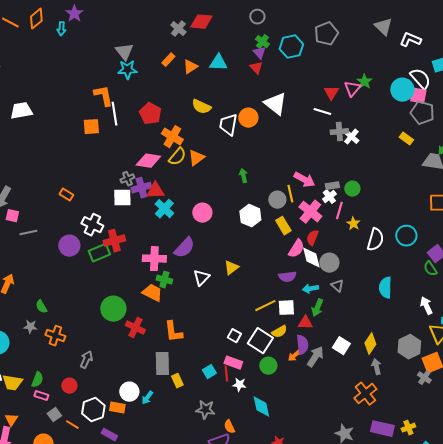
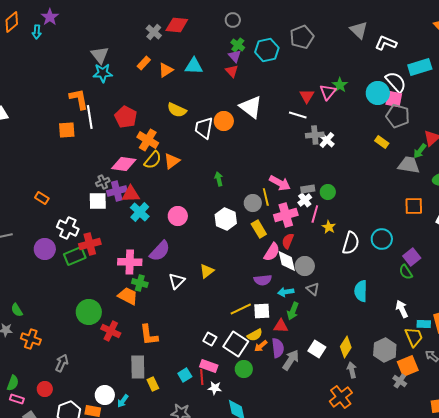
pink cross: (310, 212) -> (286, 215), turned 35
orange arrow: (294, 356) -> (261, 346), moved

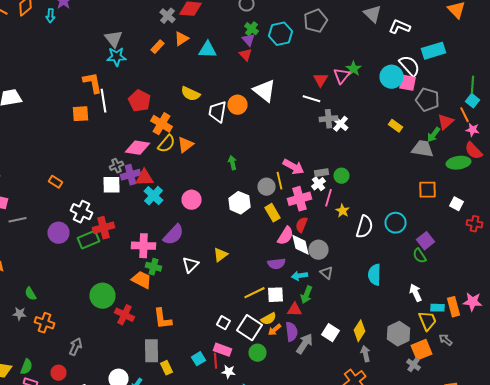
orange triangle: (166, 70) -> (182, 39), moved
gray pentagon: (398, 116) -> (428, 100), moved

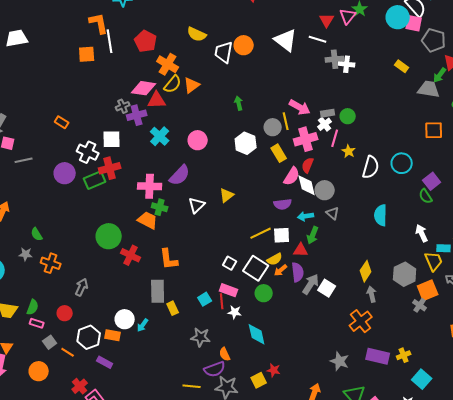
white triangle: (264, 91) -> (286, 40), moved
white cross: (340, 124) -> (347, 64), turned -35
red triangle: (144, 178) -> (157, 100), moved
white square: (112, 185) -> (112, 139), moved
white square: (330, 333) -> (327, 288), moved

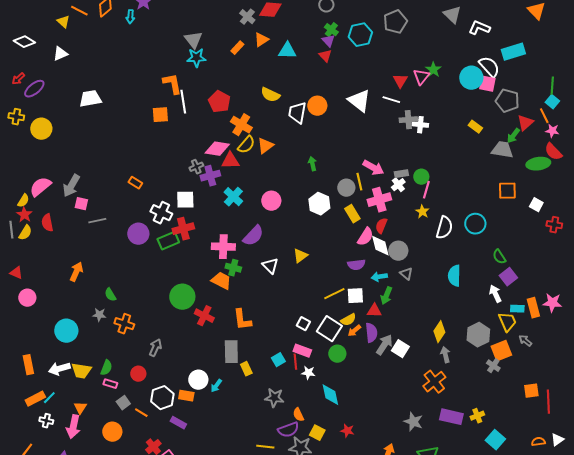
pink line: (335, 138) -> (426, 190), moved
purple square: (432, 181) -> (508, 277), moved
white triangle: (197, 205) -> (270, 266), turned -30
yellow square: (259, 380) -> (317, 433), moved, turned -35

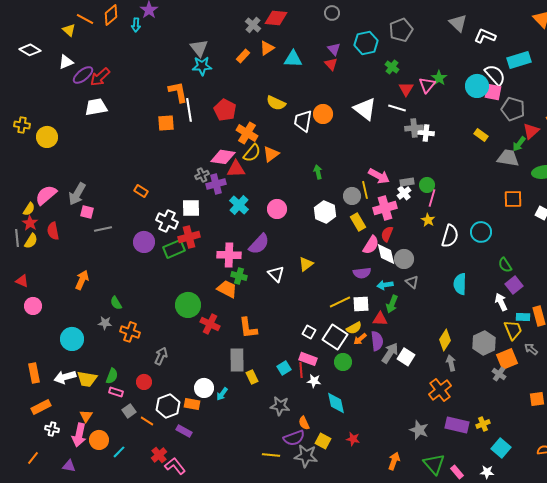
green cross: (331, 30) -> (392, 67), moved
red arrow: (18, 79) -> (100, 77), moved, size x1.5
purple ellipse: (34, 89) -> (83, 75), moved
cyan line: (49, 398) -> (119, 452), moved
orange circle: (112, 432) -> (99, 440), moved

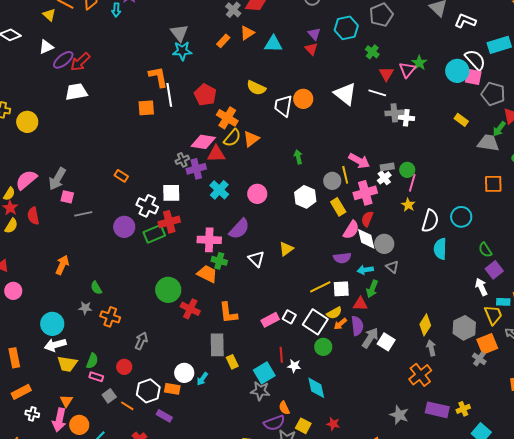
cyan semicircle: (460, 284) -> (440, 249), moved
pink rectangle: (308, 359) -> (270, 320), moved, turned -48
cyan square: (284, 368) -> (264, 373), moved, size x1.5
white arrow: (65, 377) -> (55, 345), moved

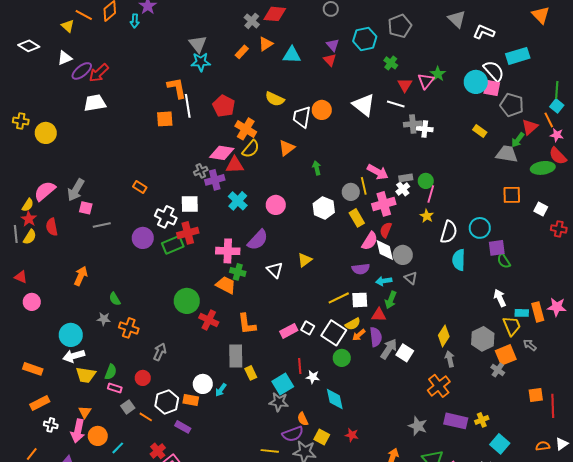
orange triangle: (251, 139) -> (287, 148), moved
purple square: (494, 270) -> (497, 248), moved, turned 30
orange rectangle: (14, 358) -> (33, 369), turned -60

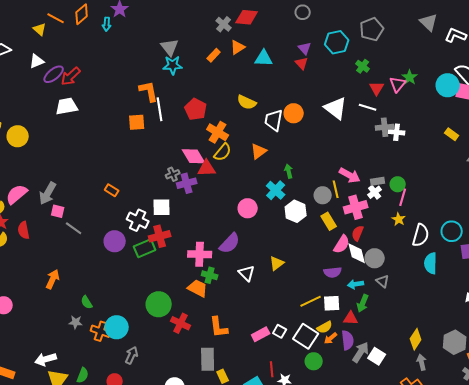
pink diamond: (222, 153) -> (194, 156), turned 50
cyan cross: (238, 201) -> (276, 190), moved
gray line: (102, 225) -> (74, 228), turned 48
cyan circle: (71, 335) -> (117, 327), moved

